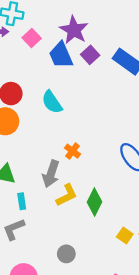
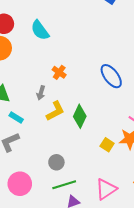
gray arrow: (51, 174) -> (41, 93), size x0.6
cyan rectangle: (22, 201) -> (16, 117), turned -48

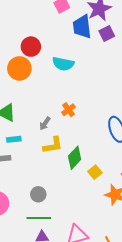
cyan semicircle: (40, 30) -> (63, 64), turned -60
cyan rectangle: (16, 117) -> (14, 139), turned -56
yellow square: (107, 145) -> (95, 172), moved

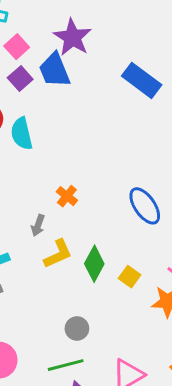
purple square: (107, 33) -> (20, 78), moved
cyan semicircle: (63, 64) -> (22, 134), moved, turned 80
gray circle: (38, 194) -> (77, 328), moved

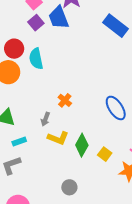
yellow L-shape: (58, 254) -> (58, 138), turned 45

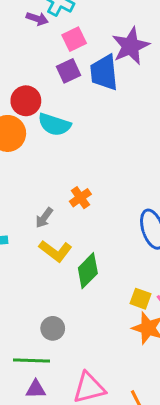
cyan semicircle: (36, 59) -> (54, 125), turned -75
yellow square: (105, 154) -> (141, 299), moved, turned -32

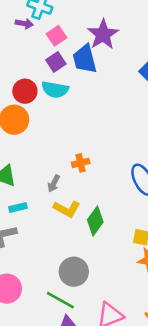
cyan semicircle: (54, 125) -> (55, 90), moved
orange cross: (80, 198) -> (81, 163), turned 30
gray circle: (53, 328) -> (74, 272), size x1.5
green line: (31, 360) -> (60, 300), turned 36

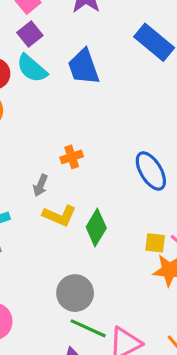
blue trapezoid: (85, 59) -> (84, 67), moved
cyan semicircle: (55, 90) -> (32, 68), turned 36
green line: (60, 300) -> (88, 328), moved

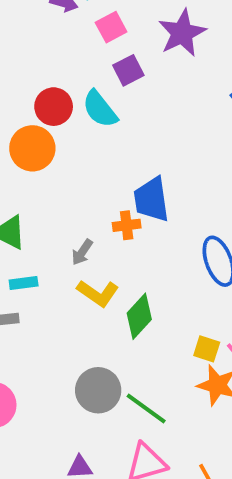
purple square: (30, 34) -> (128, 70), moved
blue trapezoid: (84, 67) -> (151, 200), moved
green line: (88, 328) -> (146, 408), moved

